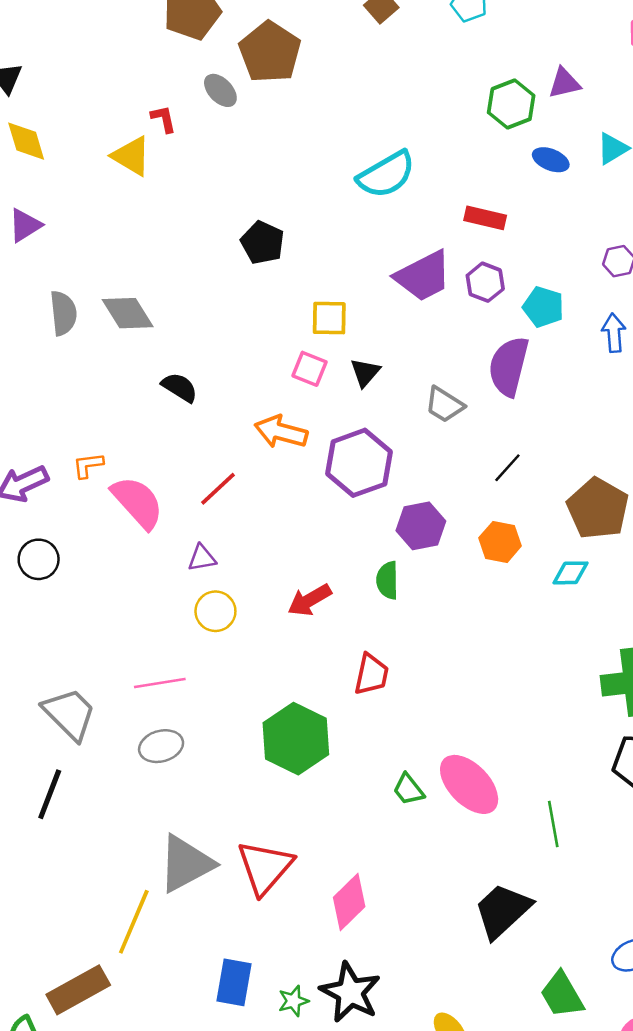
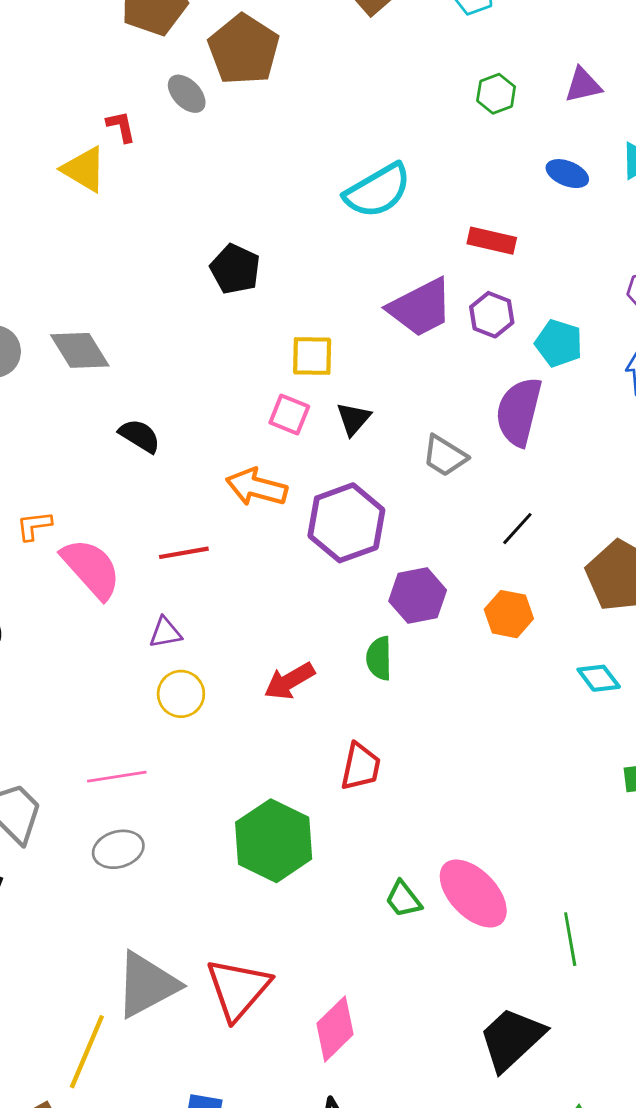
green hexagon: (511, 104) -> (496, 94), moved, size x0.7
red line: (218, 489) -> (184, 553), turned 33
cyan diamond: (571, 573) -> (599, 678), moved, turned 54

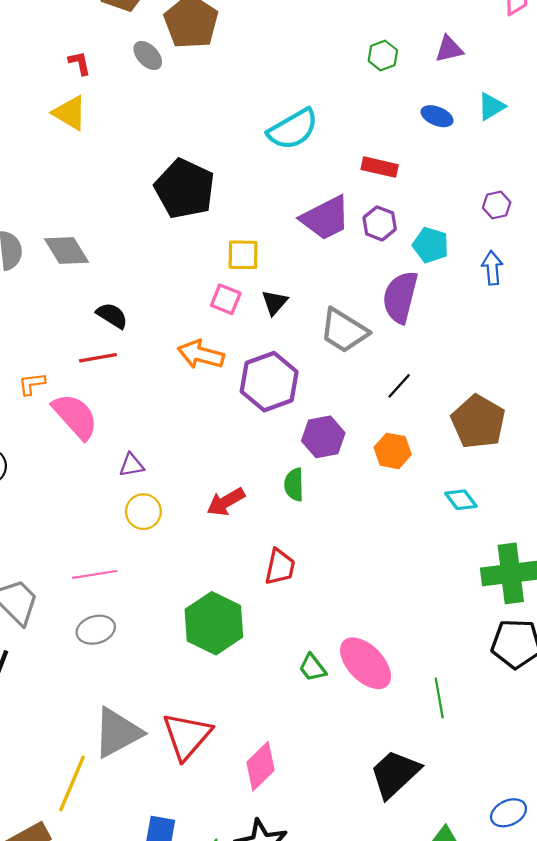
red L-shape: (121, 127) -> (80, 63), moved
black pentagon: (235, 269) -> (185, 189), size x1.6
gray trapezoid: (445, 456) -> (344, 331), size x1.4
red line: (184, 553) -> (98, 358), moved

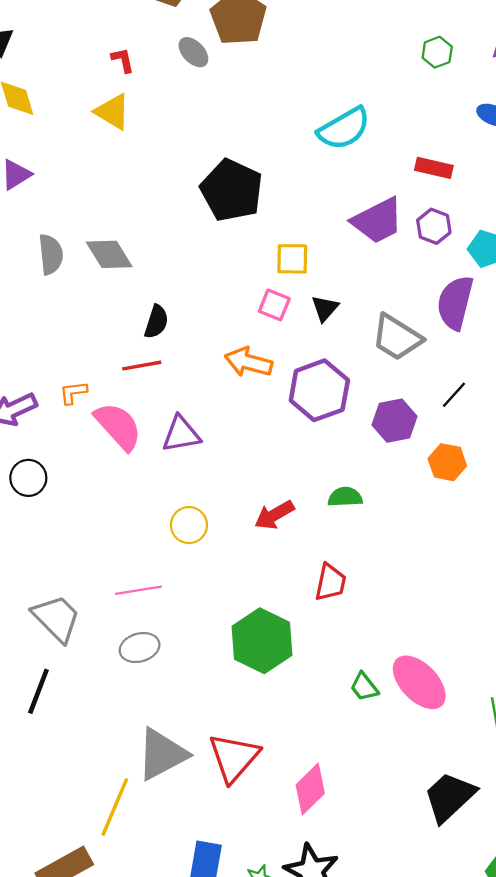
black semicircle: (112, 316) -> (156, 322), turned 76
purple hexagon: (323, 437) -> (395, 421), moved
purple triangle: (132, 465) -> (181, 434), moved, size x1.5
green semicircle: (294, 485) -> (345, 497), turned 88

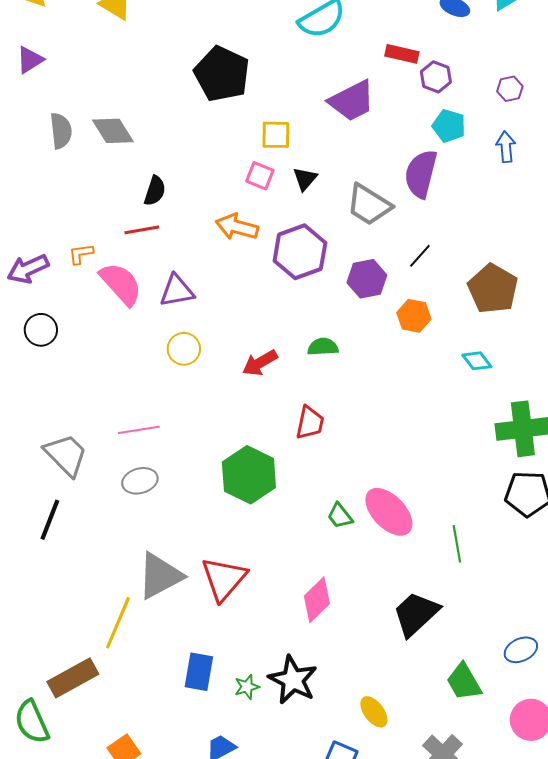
purple hexagon: (434, 226) -> (436, 77), moved
yellow circle: (189, 525) -> (184, 349), moved
pink diamond: (310, 789) -> (317, 600), moved

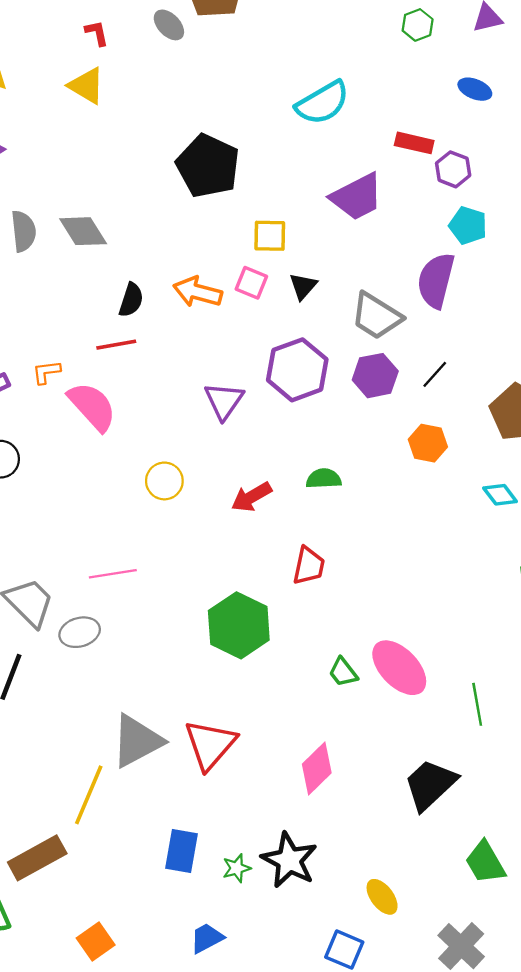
orange arrow: (237, 227) -> (198, 292), moved
purple hexagon: (367, 279) -> (375, 376), moved
purple triangle: (177, 291) -> (224, 401), moved, turned -45
gray ellipse: (140, 481) -> (80, 632), moved

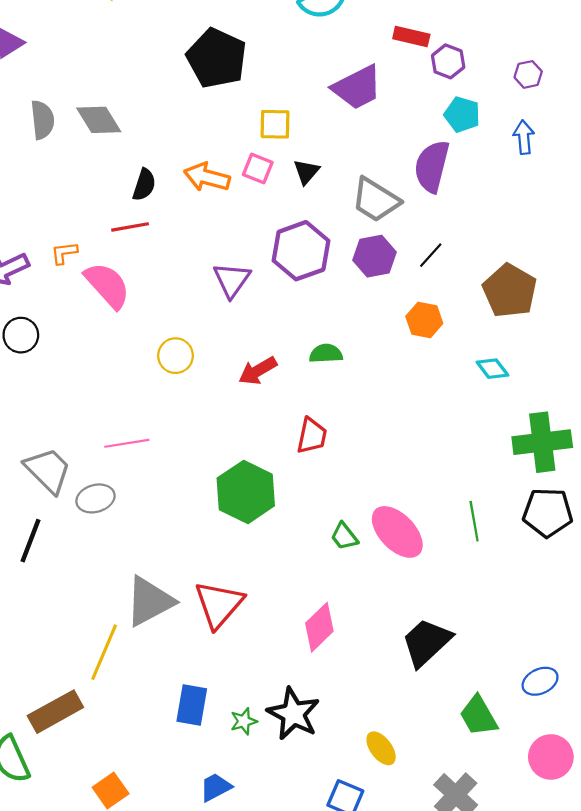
green line: (477, 704) -> (474, 521), moved

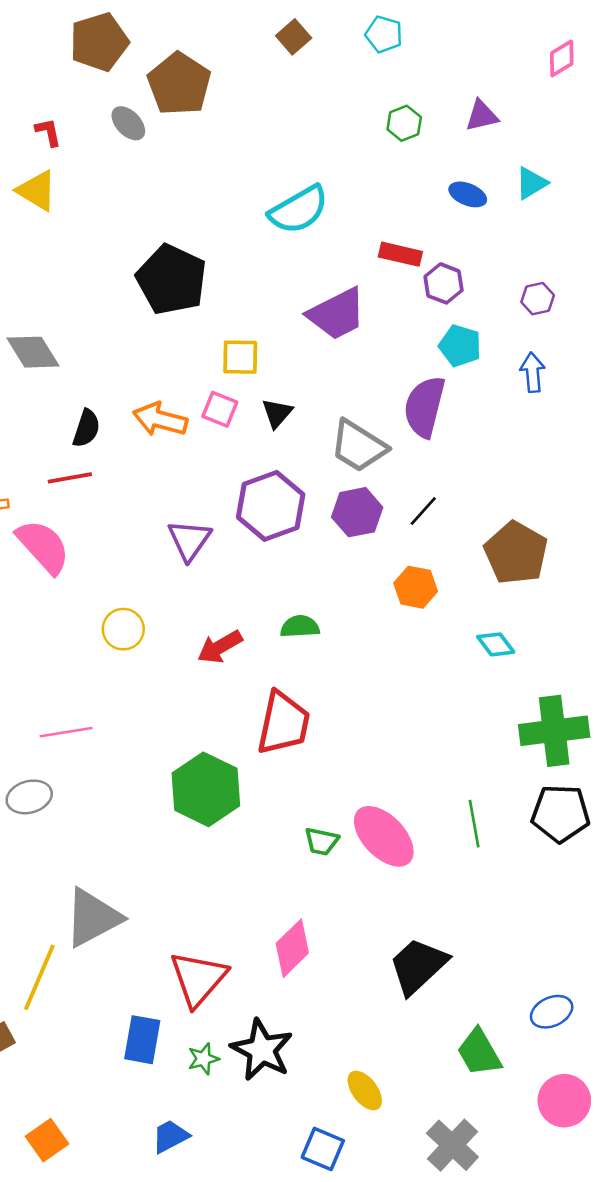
red trapezoid: (312, 436) -> (283, 723), size x1.5
green trapezoid: (344, 536) -> (322, 841), turned -40
red triangle: (219, 604) -> (198, 979), moved

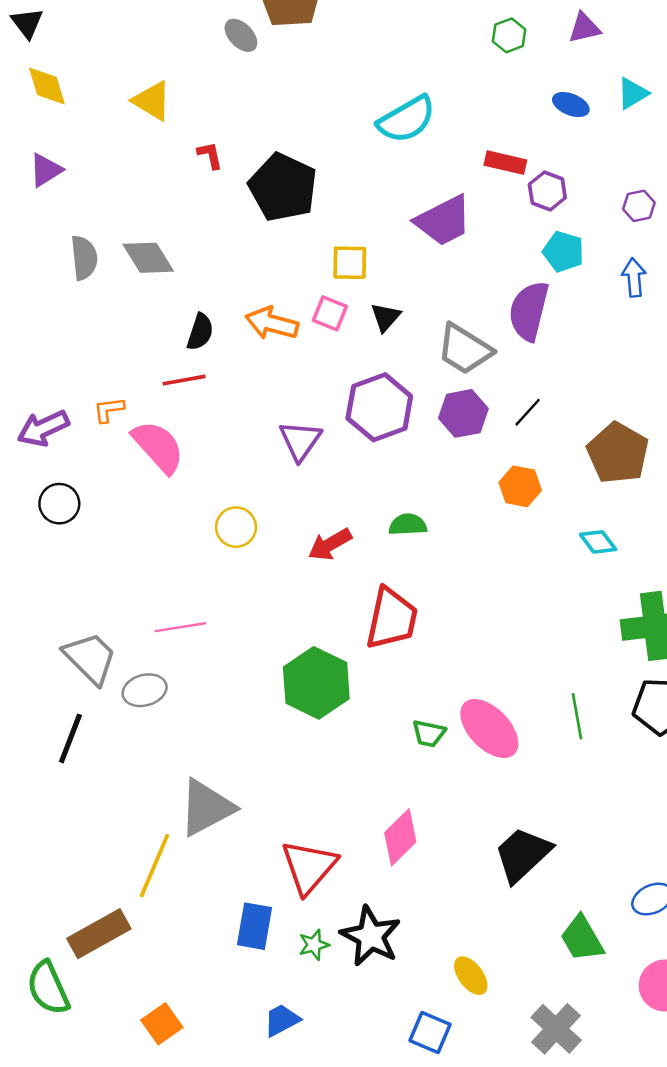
red L-shape: (48, 132) -> (210, 155), moved

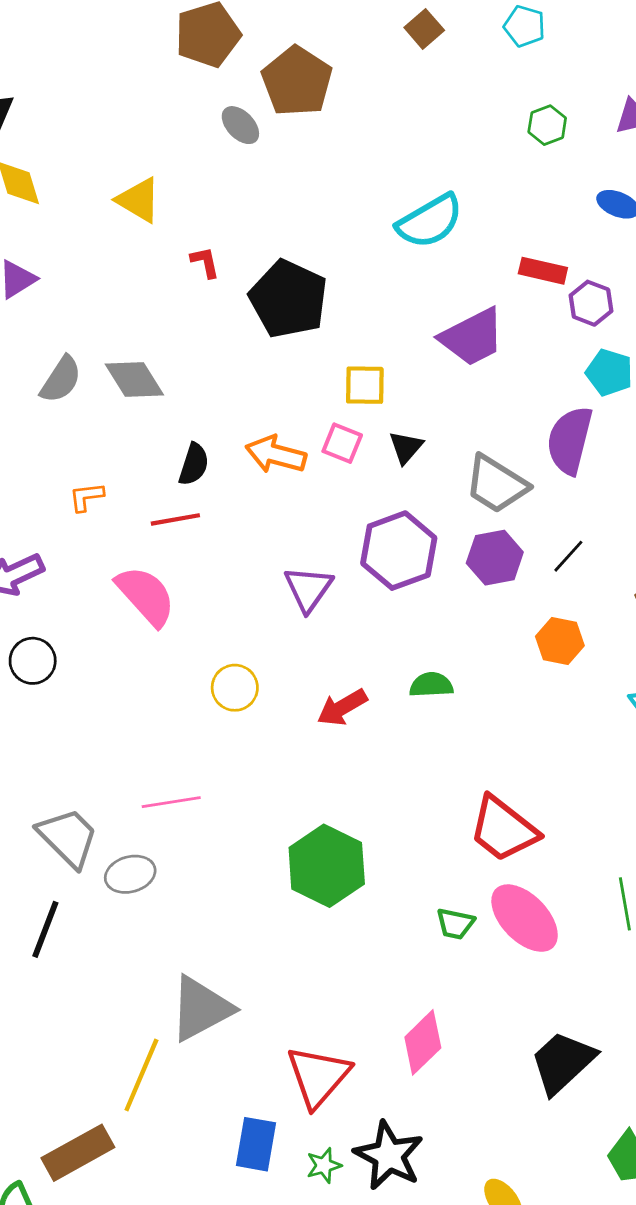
gray semicircle: (84, 258) -> (61, 380), turned 39
orange L-shape: (109, 410) -> (86, 497), moved
red trapezoid: (392, 619) -> (503, 829), moved, turned 116

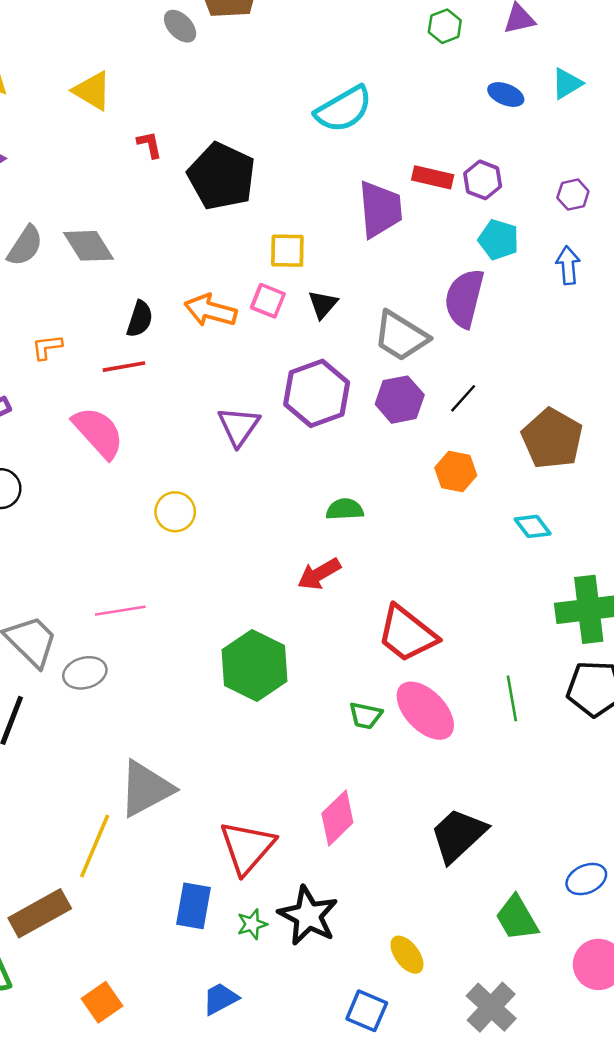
red rectangle: (543, 271) -> (433, 177), moved
purple trapezoid: (472, 337) -> (380, 209), turned -68
red arrow: (342, 707) -> (319, 574), moved

